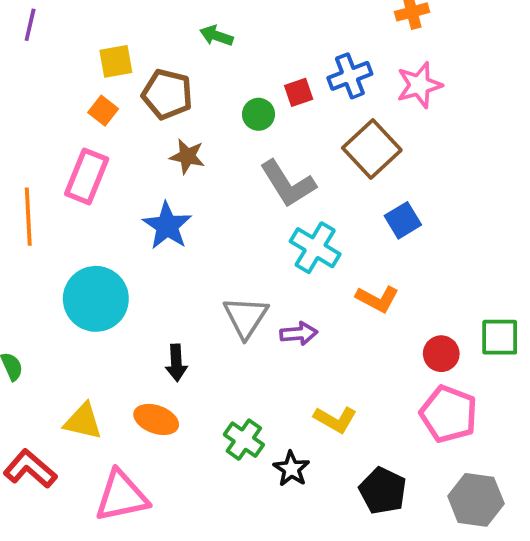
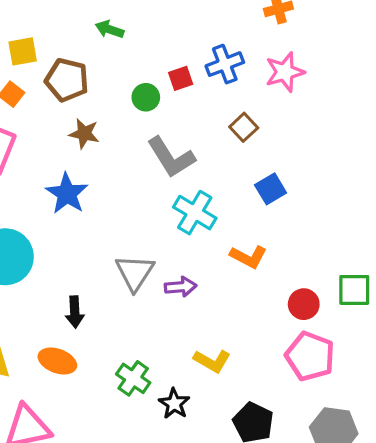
brown square: (372, 149) -> (244, 127), size x0.6

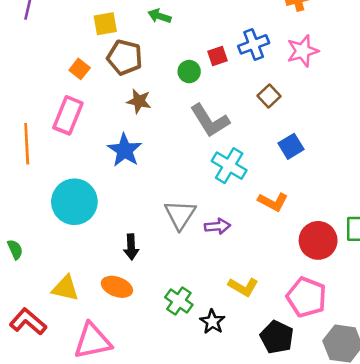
yellow square: (23, 51) -> (105, 24), moved
red circle: (304, 304) -> (318, 240), size x1.5
pink pentagon: (310, 356) -> (306, 297), moved

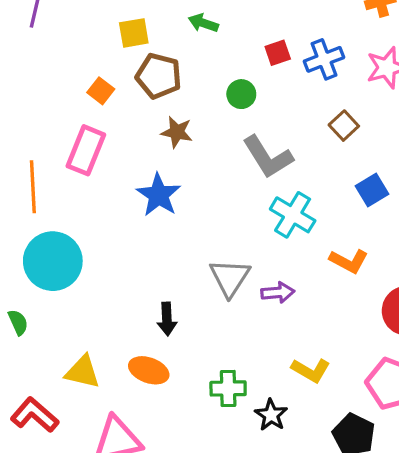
red square: (218, 56) -> (278, 53), moved
cyan circle: (74, 202) -> (53, 261), moved
green cross: (179, 301) -> (228, 388), turned -36

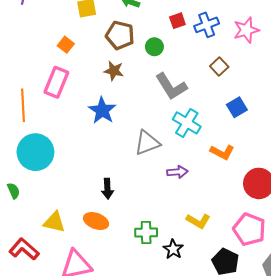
brown pentagon: (159, 76) -> (120, 35), moved
gray triangle: (230, 278) -> (147, 143), moved, turned 36

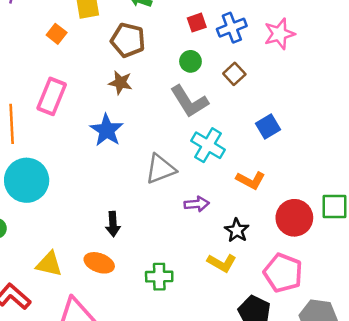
orange square: (66, 45) -> (57, 34), moved
green circle: (154, 47) -> (190, 61), moved
brown square: (219, 67) -> (234, 74), moved
black star: (173, 249) -> (237, 230), moved

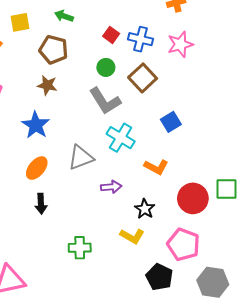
red square: (197, 23) -> (111, 35), turned -35
blue cross: (232, 28) -> (140, 39), turned 35
brown square: (234, 74) -> (143, 78), size x1.5
orange ellipse: (99, 263) -> (37, 168), moved, turned -70

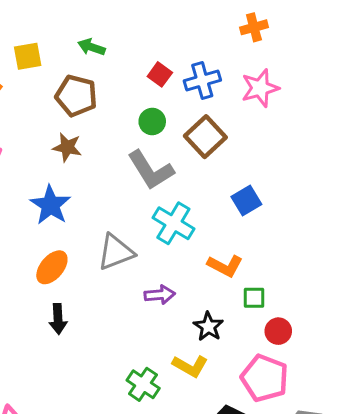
blue cross: (140, 39) -> (202, 80), turned -30
green square: (226, 189) -> (254, 298), moved, size x0.7
red circle: (193, 198) -> (278, 331), moved, size x0.6
green cross: (80, 248) -> (143, 384), moved, turned 35

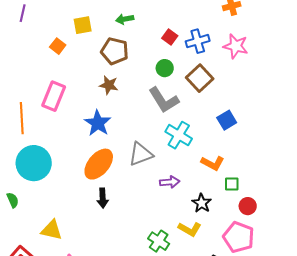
green arrow: (91, 47) -> (125, 19), turned -30
pink star: (260, 88) -> (236, 46), turned 30
orange ellipse: (52, 267) -> (99, 164), size x1.4

